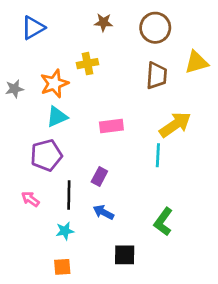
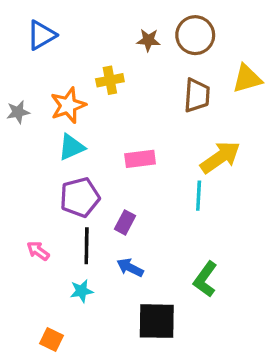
brown star: (103, 22) -> (148, 40), moved
purple pentagon: (46, 155) -> (80, 197), moved
black square: (125, 255) -> (157, 321), size x1.4
orange square: (62, 267) -> (51, 339), moved, turned 30

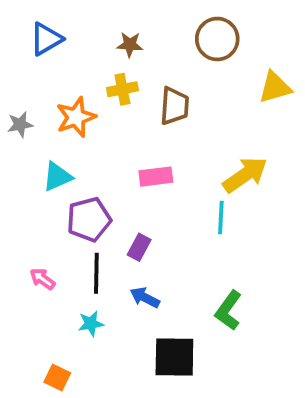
brown star: (148, 40) -> (130, 45), moved
brown trapezoid: (197, 95) -> (174, 106), moved
cyan triangle: (71, 147) -> (57, 177), moved

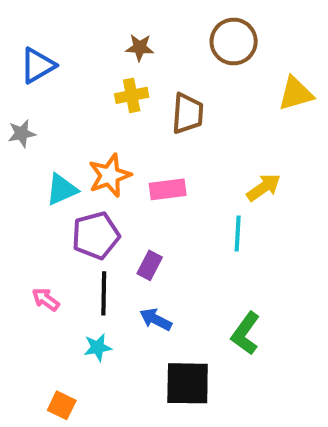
blue triangle: (46, 39) -> (38, 65), moved
orange star: (76, 117) -> (110, 175), moved
yellow arrow: (245, 175) -> (264, 187), size x0.7

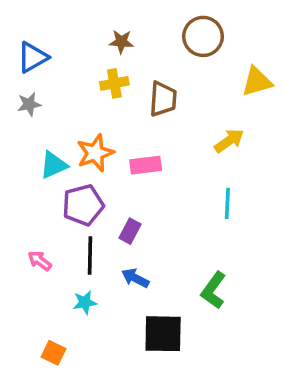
gray star: (22, 133) -> (29, 104), moved
yellow arrow: (264, 187) -> (229, 141), moved
cyan line: (238, 233) -> (227, 203), moved

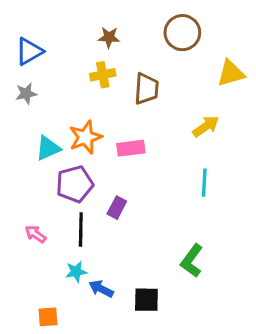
blue arrow: (135, 278) -> (101, 289), moved
black square: (163, 334) -> (146, 300), size x0.7
orange square: (54, 353) -> (48, 317), turned -30

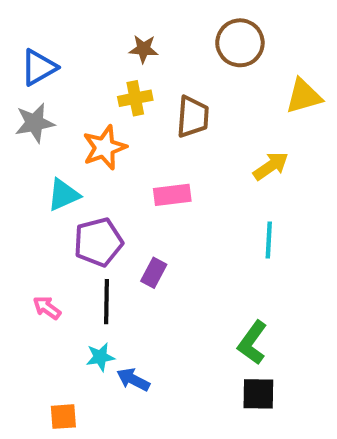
gray star: (26, 94) -> (35, 123), size x1.4
orange star: (86, 137) -> (104, 148), moved
black square: (146, 300) -> (258, 394), moved

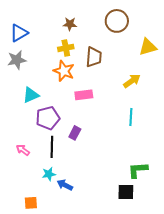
orange star: (104, 148) -> (64, 71), moved, turned -30
green L-shape: (252, 343) -> (138, 170), moved, turned 50

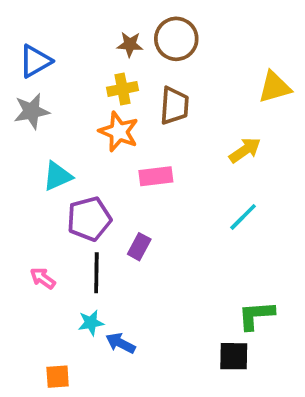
brown circle: (117, 21) -> (176, 39), moved
cyan line: (131, 117) -> (243, 217), turned 42

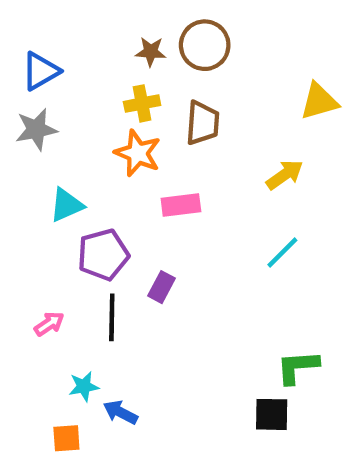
pink arrow: (43, 278) -> (49, 324), turned 110
cyan star: (91, 323) -> (84, 386), moved
blue arrow: (121, 343) -> (120, 412), moved

